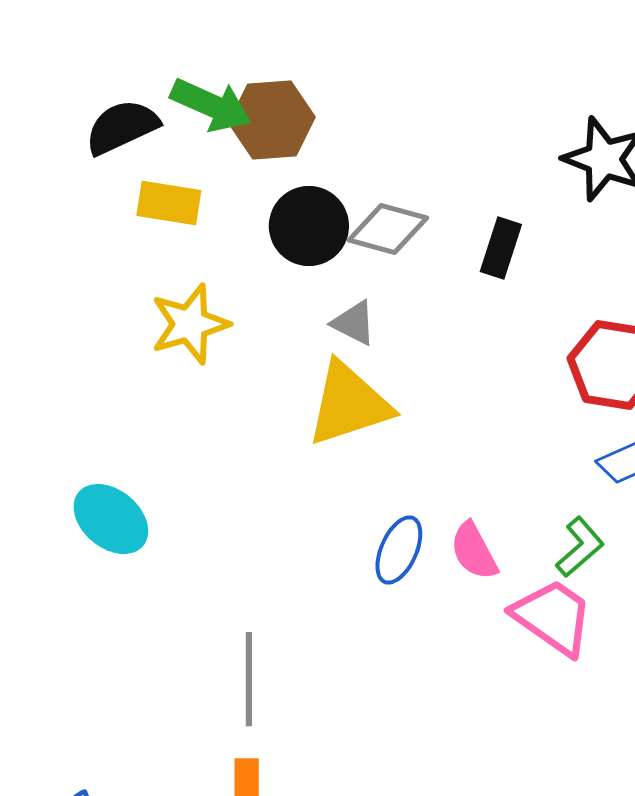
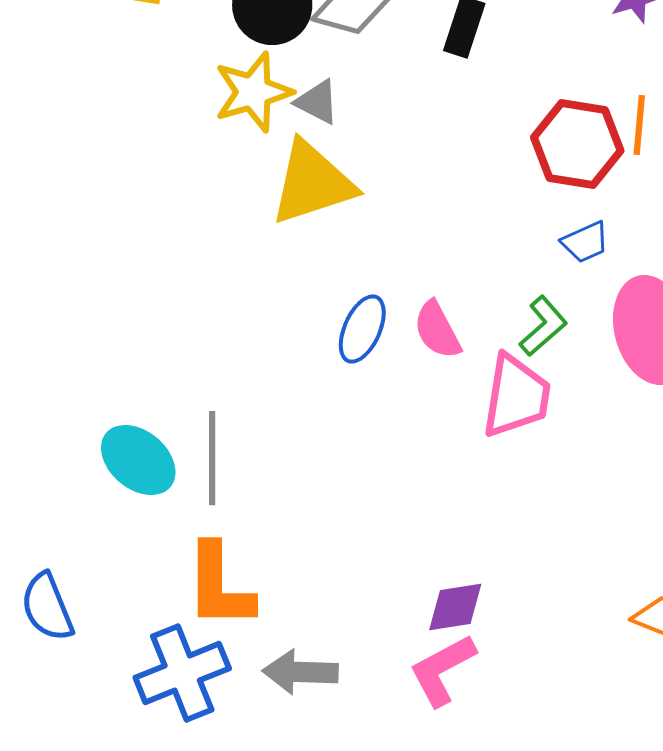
yellow star: (190, 324) -> (253, 92), moved
cyan ellipse: (111, 519) -> (138, 460), moved
pink trapezoid: (553, 617) -> (516, 396), turned 64

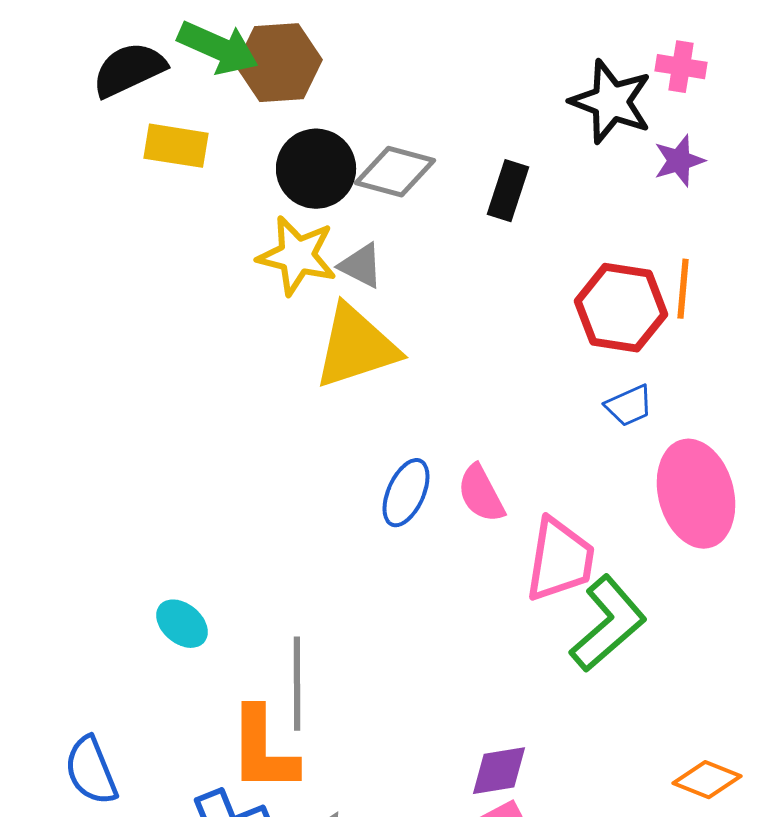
yellow star: (253, 92) -> (297, 256), turned 30
green L-shape: (543, 326) -> (608, 624), moved, size x1.6
gray line: (212, 458) -> (297, 684), moved
cyan ellipse: (138, 460) -> (182, 624), size x0.7

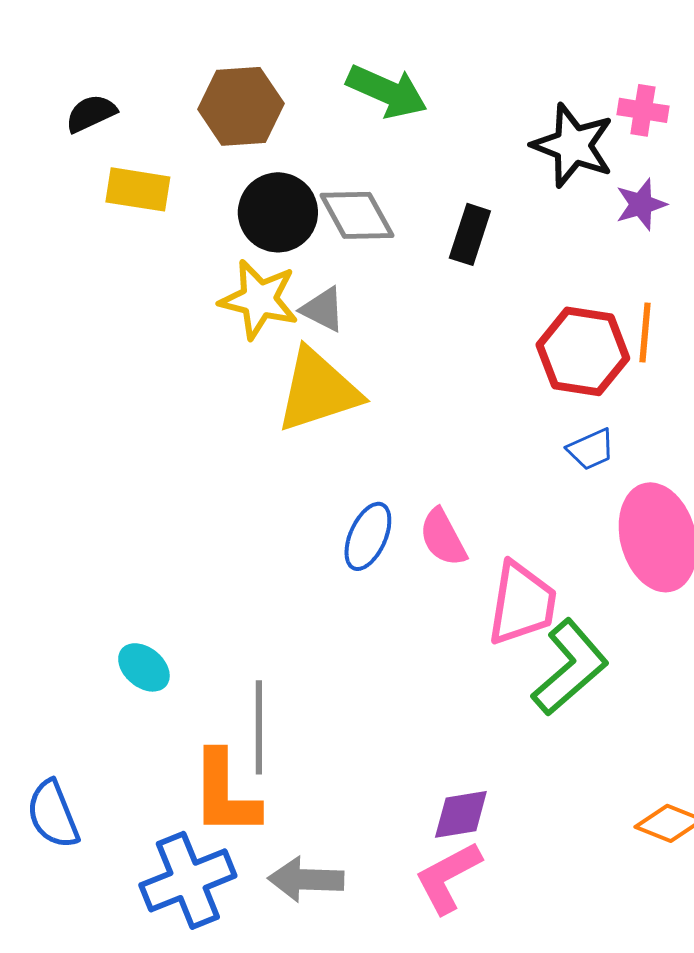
green arrow: (218, 48) -> (387, 91), moved
black semicircle: (129, 70) -> (91, 113), size x0.7
gray diamond: (395, 172) -> (357, 215), turned 46

